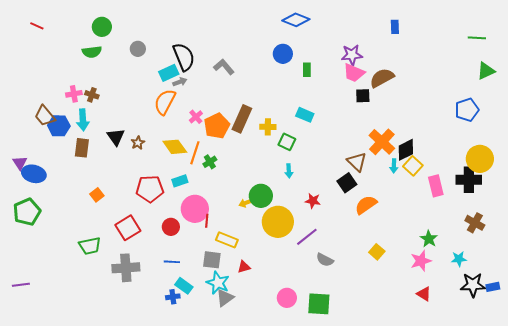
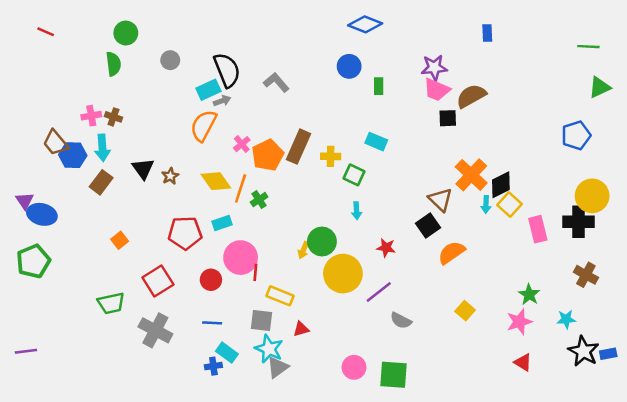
green semicircle: (92, 52) -> (113, 64), turned -90
brown rectangle: (82, 148) -> (101, 182), turned 30
yellow arrow: (246, 203) -> (303, 250), turned -48
gray cross: (126, 268) -> (155, 330), turned 32
black star: (473, 285) -> (583, 351), turned 30

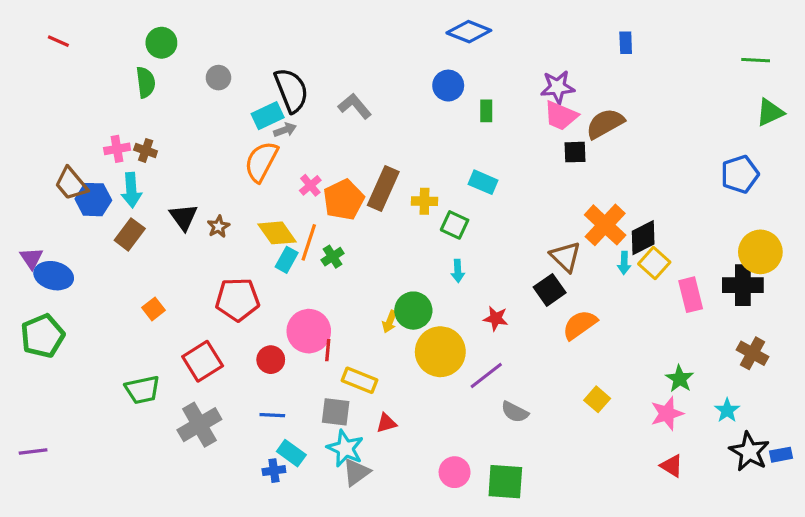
cyan rectangle: (222, 223) -> (287, 260), moved, turned -42
cyan star: (566, 319) -> (727, 410), turned -30
gray cross: (155, 330) -> (199, 425), turned 32

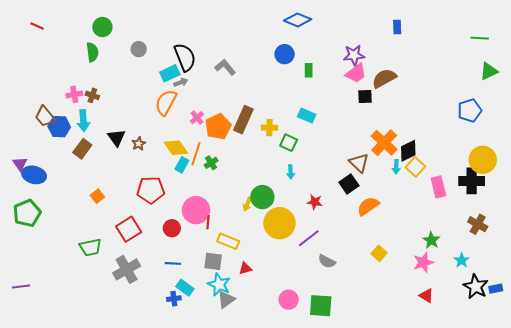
pink trapezoid: (561, 116) -> (356, 73), turned -60

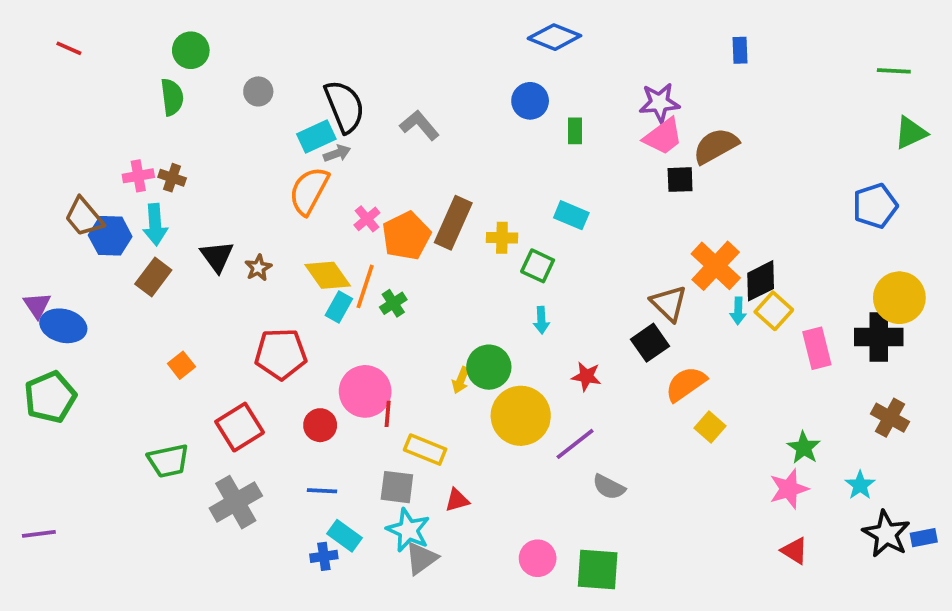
yellow square: (379, 253) -> (710, 427), moved

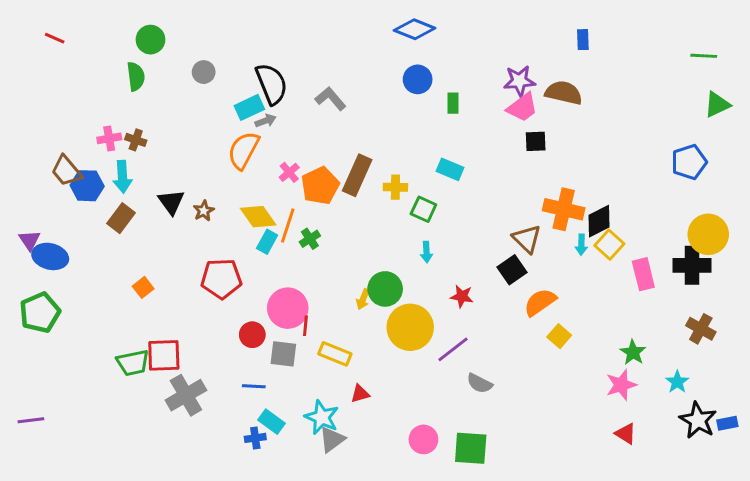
blue diamond: (554, 37) -> (415, 29), moved
brown semicircle: (716, 146) -> (564, 93), moved, turned 42
orange cross: (716, 266) -> (564, 209), turned -30
red square: (240, 427) -> (164, 355), moved, turned 30
gray square: (397, 487) -> (283, 354), moved

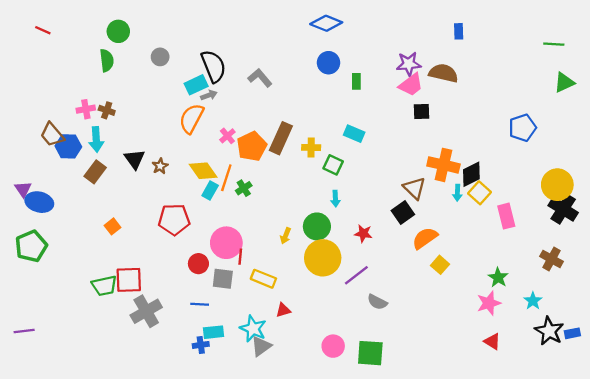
blue pentagon: (689, 162) -> (522, 128), moved
black cross: (692, 265) -> (563, 209), moved, turned 32
green circle: (385, 289) -> (317, 226), moved
cyan rectangle: (271, 422) -> (214, 332), turned -42

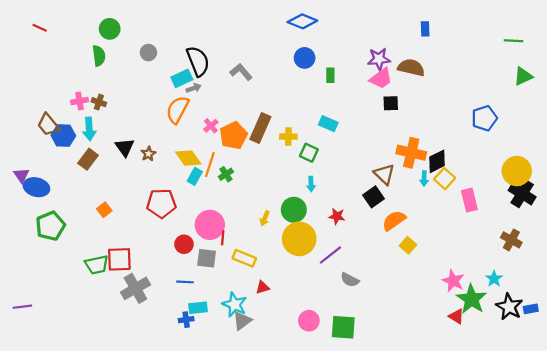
green pentagon: (31, 246) -> (50, 226), moved
green star: (498, 278) -> (471, 299), moved, size x1.6
pink star: (489, 303) -> (453, 281), turned -30

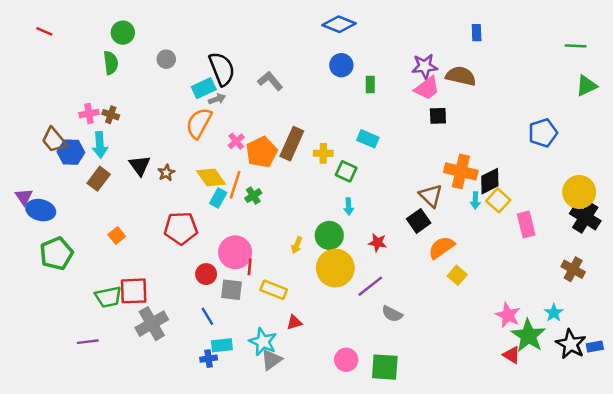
blue line: (185, 282) -> (207, 316), turned 56
purple line: (22, 307) -> (88, 342), moved

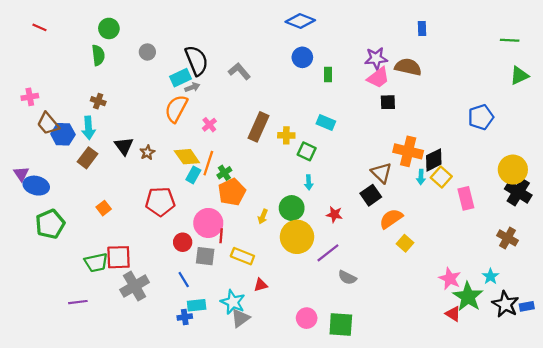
pink cross: (89, 113) -> (30, 97), moved
orange pentagon: (262, 152) -> (232, 192), moved

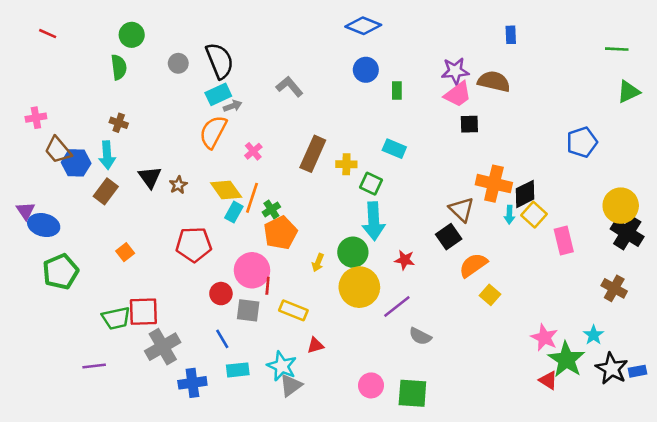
black semicircle: (197, 61) -> (220, 61), moved
cyan arrow: (309, 182) -> (374, 221), size x2.0
blue cross: (185, 317) -> (192, 383), moved, size x1.5

